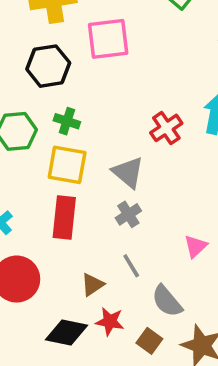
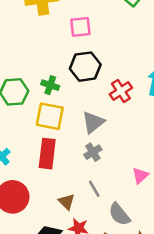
pink square: (108, 39) -> (80, 27), size x0.7
black hexagon: (48, 66) -> (85, 67), moved
gray triangle: (128, 172) -> (93, 122), turned 40
brown triangle: (92, 285) -> (67, 202), turned -42

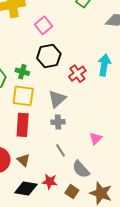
pink square: (80, 27) -> (44, 25), turned -30
gray cross: (93, 152) -> (58, 122), turned 32
brown triangle: (67, 202) -> (23, 160), moved

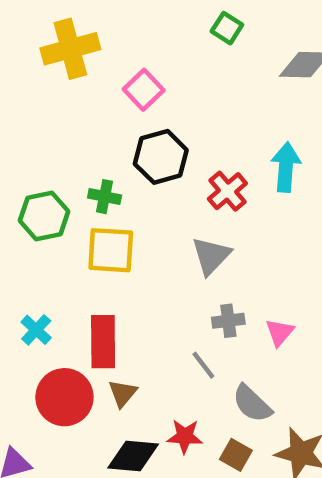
gray triangle: (57, 99) -> (211, 256), moved
gray cross: (58, 122) -> (228, 321), moved
red rectangle: (23, 125) -> (103, 342), moved
brown triangle: (23, 160) -> (123, 393), turned 32

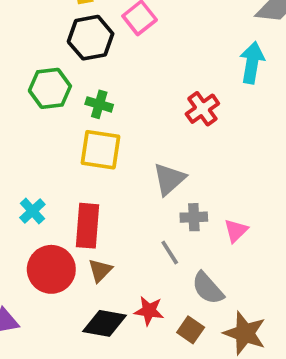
black hexagon: (161, 157) -> (91, 38), moved
cyan arrow: (286, 167) -> (252, 63), moved
green hexagon: (44, 216) -> (50, 88), moved
gray triangle: (211, 256) -> (169, 179), moved

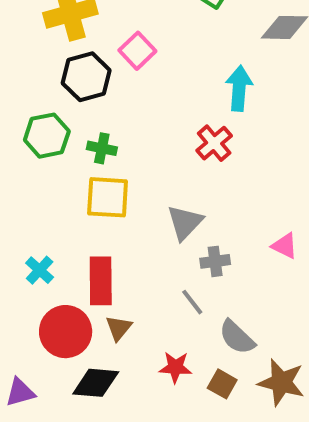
cyan arrow: (252, 63) -> (239, 88), moved
pink triangle: (236, 231) -> (285, 246), moved, turned -44
black diamond: (104, 323) -> (96, 383), moved

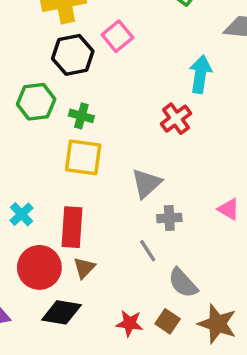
red star: (175, 367) -> (129, 323), moved

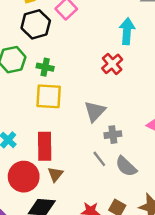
gray semicircle: (183, 283) -> (126, 166), moved

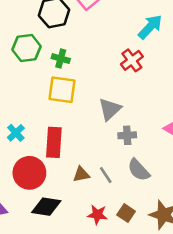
cyan arrow: (127, 31) -> (150, 27), turned 35
gray line: (99, 159) -> (106, 175), moved
brown triangle: (55, 174) -> (81, 174), moved, turned 35

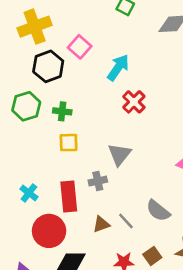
cyan arrow: (150, 27) -> (118, 68), moved
yellow square: (62, 90) -> (69, 143), size x0.7
gray cross: (127, 135) -> (98, 181), moved
brown square: (126, 213) -> (152, 256), turned 30

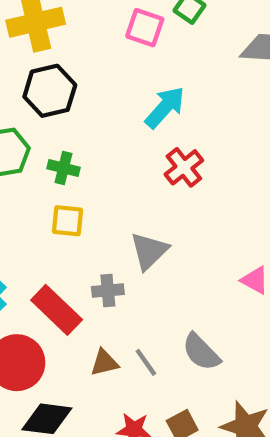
pink square: (80, 47) -> (145, 28), moved, turned -30
red rectangle: (69, 196) -> (57, 310), turned -48

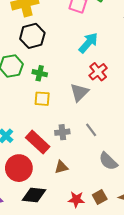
gray triangle: (149, 251) -> (79, 92), moved
gray line: (146, 362) -> (91, 130), moved

